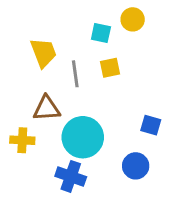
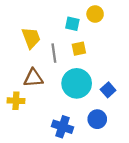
blue square: (151, 125) -> (108, 90), turned 32
cyan circle: (83, 137) -> (77, 83), moved
blue cross: (71, 176) -> (63, 127), moved

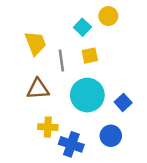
cyan square: (72, 24) -> (82, 27), turned 32
yellow cross: (16, 101) -> (48, 127), moved

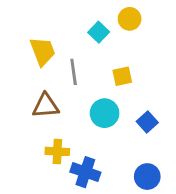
yellow square: (90, 56) -> (122, 76), moved
cyan circle: (87, 95) -> (105, 113), size x0.7
blue circle: (111, 136) -> (147, 177), moved

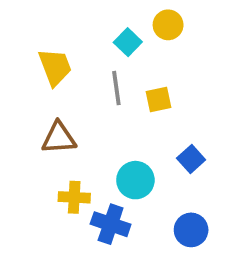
gray line: (74, 72) -> (116, 88), moved
cyan circle: (105, 113) -> (135, 180), moved

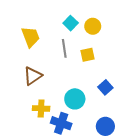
yellow circle: (168, 25) -> (93, 26), moved
brown triangle: (59, 138) -> (33, 76), turned -30

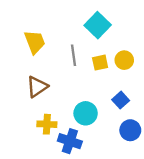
cyan square: (71, 23) -> (98, 25), moved, size x1.5
yellow circle: (93, 26) -> (124, 60), moved
blue circle: (105, 126) -> (130, 130), moved

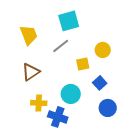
cyan square: (98, 25) -> (69, 21), moved, turned 30
gray line: (73, 55) -> (61, 46), turned 60
yellow square: (100, 63) -> (83, 64), moved

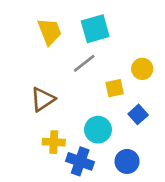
yellow trapezoid: (29, 35) -> (50, 32), moved
blue circle: (108, 108) -> (127, 161), moved

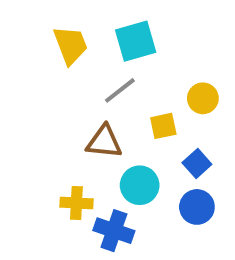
brown triangle: (43, 99) -> (104, 142), moved, turned 40
blue circle: (127, 161) -> (197, 207), moved

